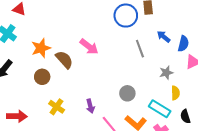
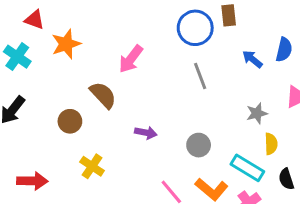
blue semicircle: (183, 44) -> (284, 50), moved
pink arrow: (89, 47) -> (131, 59), moved, turned 90
orange star: (41, 48) -> (66, 44), moved
gray line: (140, 49) -> (200, 76), moved
purple arrow: (90, 106) -> (146, 133), moved, turned -64

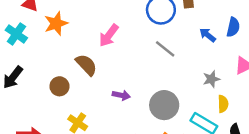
gray line: (200, 76) -> (165, 49), turned -30
gray circle: (199, 145) -> (164, 105), size x1.5

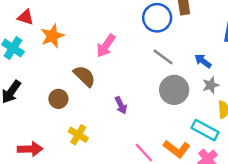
blue arrow: (208, 35) -> (203, 61), moved
purple arrow: (121, 95) -> (121, 105), turned 56
gray circle: (164, 105) -> (174, 90), moved

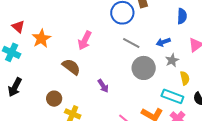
red triangle: (26, 17) -> (18, 27), turned 32
blue arrow: (203, 61) -> (163, 42), turned -48
brown circle: (58, 99) -> (54, 99), moved

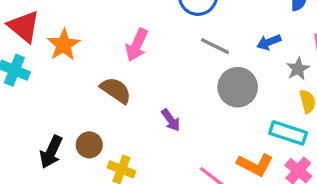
red triangle: (18, 27) -> (24, 26), size x1.5
gray star: (172, 60) -> (298, 69), moved
black arrow: (15, 87) -> (51, 152), moved

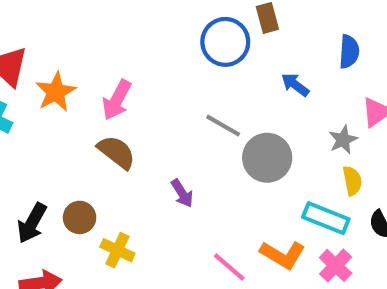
blue arrow: (269, 42) -> (295, 85), moved, turned 55
pink arrow: (137, 45) -> (117, 100), moved
gray line: (215, 46) -> (223, 126), moved

